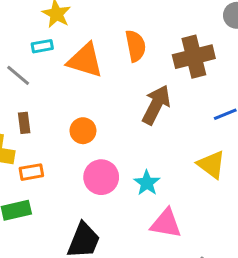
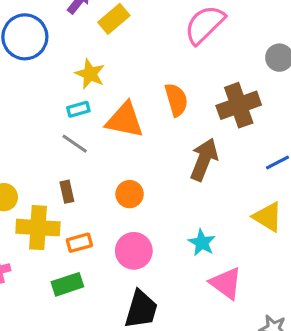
gray line: (18, 75) -> (75, 144), moved
pink circle: (101, 177) -> (134, 251), moved
pink triangle: (166, 223) -> (226, 283), turned 32

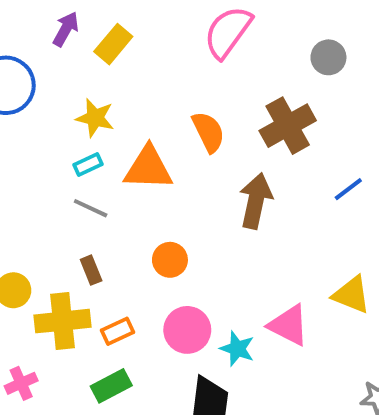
yellow triangle: (268, 217) -> (351, 295), moved
cyan star: (202, 243) -> (237, 349), moved
pink triangle: (226, 283) -> (289, 325), moved

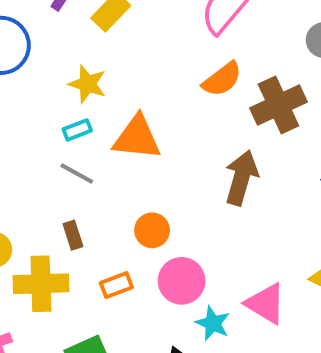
orange semicircle: (208, 132) -> (222, 79), moved, turned 75
pink circle: (187, 330) -> (182, 281), moved
orange rectangle: (118, 331) -> (116, 285), moved

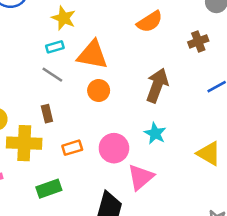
brown cross: (278, 105) -> (198, 41), moved, size x0.6
orange circle: (152, 230) -> (99, 90), moved
pink triangle: (266, 304) -> (141, 177), moved, turned 44
cyan star: (213, 323) -> (155, 133), moved

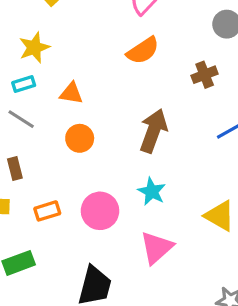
yellow star: (64, 18) -> (34, 48), turned 30
orange triangle: (93, 55) -> (71, 93), size x0.6
pink triangle: (141, 177) -> (157, 248), moved

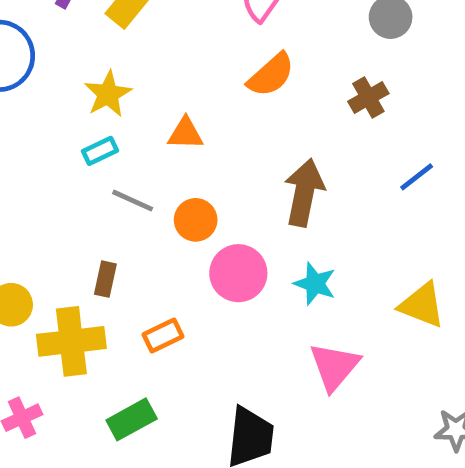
orange triangle: (71, 93) -> (185, 134), moved
gray line: (21, 119) -> (133, 201), moved
brown rectangle: (15, 168) -> (105, 279), turned 35
pink circle: (100, 211) -> (238, 273), moved

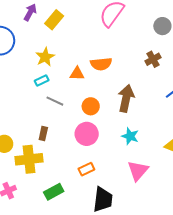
orange semicircle: (271, 75) -> (101, 64), moved, turned 35
orange circle: (196, 220) -> (91, 106), moved
pink circle: (238, 273) -> (87, 134), moved
orange rectangle: (163, 335) -> (86, 169), moved

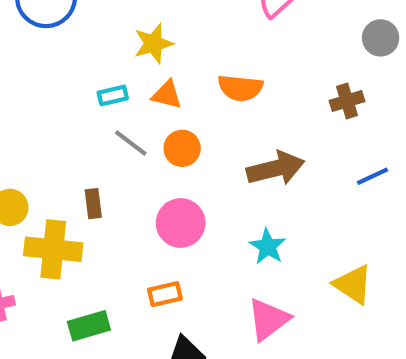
yellow star: (45, 57) -> (153, 44), moved
orange triangle: (77, 74) -> (167, 95), moved
brown arrow: (126, 98) -> (276, 168), turned 52
orange circle: (91, 106) -> (182, 148), moved
brown rectangle: (43, 134) -> (93, 204), turned -32

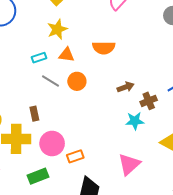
brown cross: (347, 101) -> (149, 101), moved
brown arrow: (276, 168) -> (126, 87), size x0.6
pink circle: (181, 223) -> (52, 143), moved
cyan star: (268, 247) -> (135, 121), moved, turned -30

